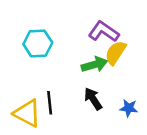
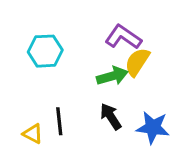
blue star: (129, 108) -> (153, 127), size x1.5
yellow triangle: (27, 113) -> (33, 134), size x0.6

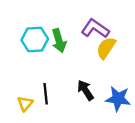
green arrow: (112, 76) -> (59, 41), moved, turned 90
yellow triangle: (33, 134) -> (25, 103), turned 42

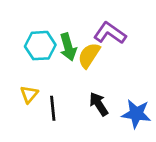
yellow semicircle: (106, 48) -> (89, 55), moved
yellow triangle: (25, 103) -> (29, 94), moved

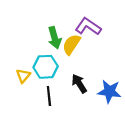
cyan hexagon: (40, 46) -> (46, 67), moved
black line: (53, 108) -> (49, 96), moved

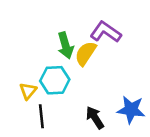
black arrow: (79, 84) -> (95, 118), moved
black line: (49, 96) -> (41, 116), moved

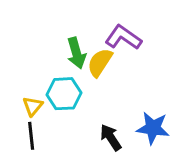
black line: (41, 116) -> (31, 136), moved

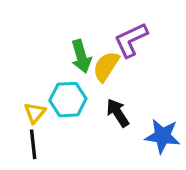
purple L-shape: (123, 37) -> (131, 40), turned -60
black arrow: (111, 137) -> (118, 113), moved

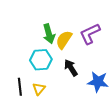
purple L-shape: (131, 40) -> (90, 34), moved
yellow triangle: (35, 113) -> (39, 89), moved

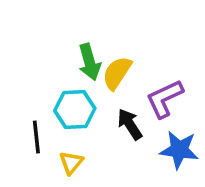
purple L-shape: (90, 34) -> (165, 99), moved
black line: (20, 87) -> (36, 137), moved

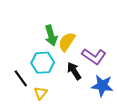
purple L-shape: (165, 99) -> (94, 56), turned -120
black line: (36, 137) -> (21, 78), turned -30

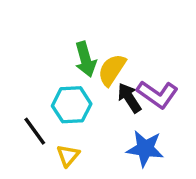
black arrow: (74, 71) -> (129, 98), moved
blue star: (102, 86) -> (145, 149), moved

